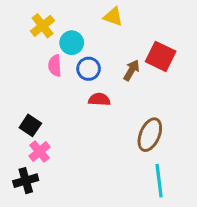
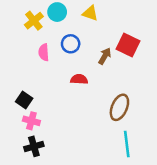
cyan circle: (72, 43) -> (57, 12), moved
blue circle: (89, 69) -> (71, 44), moved
pink cross: (39, 152) -> (31, 121), turned -35
black cross: (26, 181) -> (34, 146), moved

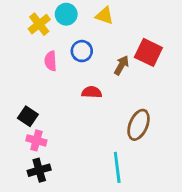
cyan line: (127, 144) -> (117, 167), moved

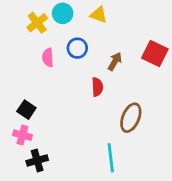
red square: (148, 52) -> (155, 53), moved
red semicircle: (92, 92) -> (97, 87), moved, turned 84
pink cross: (36, 140) -> (22, 135), moved

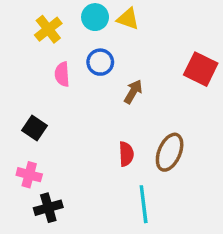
cyan circle: (63, 13) -> (95, 17), moved
brown arrow: (115, 62) -> (133, 92), moved
red semicircle: (97, 87) -> (126, 154), moved
black square: (26, 110) -> (34, 128), moved

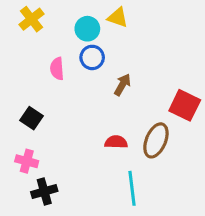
cyan circle: (95, 17) -> (87, 29), moved
yellow cross: (48, 29) -> (31, 19), moved
red square: (201, 69) -> (185, 105), moved
red semicircle: (126, 154) -> (116, 142), turned -85

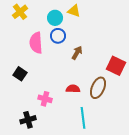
pink semicircle: (57, 69) -> (36, 43), size x1.5
pink cross: (27, 161) -> (45, 99), moved

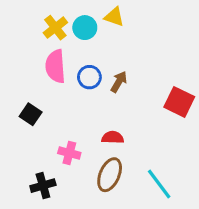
yellow cross: (20, 12) -> (55, 28), moved
blue circle: (58, 36) -> (89, 77), moved
brown ellipse: (98, 88) -> (110, 175), moved
cyan line: (83, 118) -> (159, 184), moved, turned -30

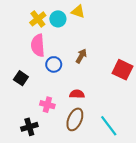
blue circle: (89, 77) -> (54, 64), moved

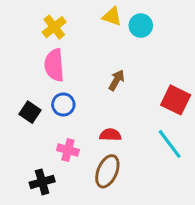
cyan circle: (58, 19) -> (141, 26), moved
blue circle: (54, 64) -> (63, 105), moved
cyan line: (109, 126) -> (170, 144), moved

